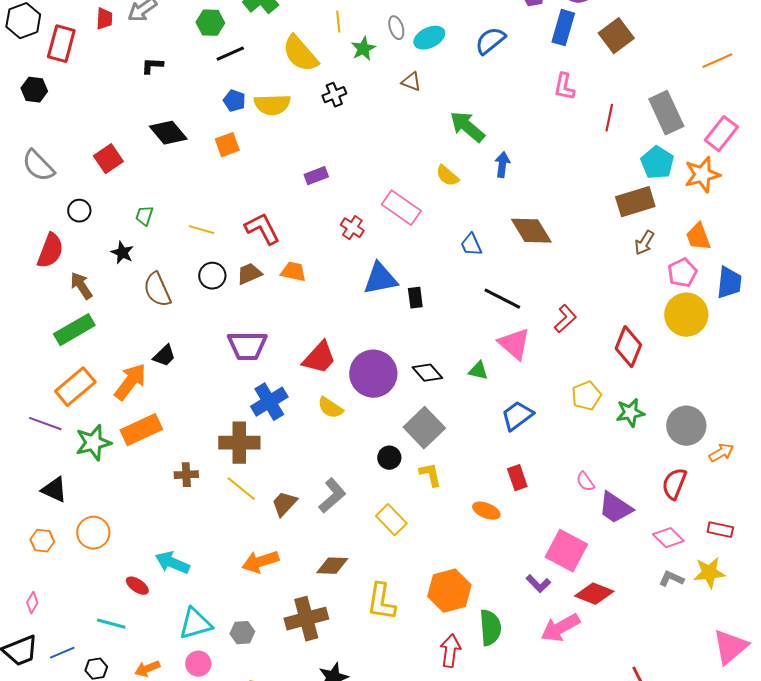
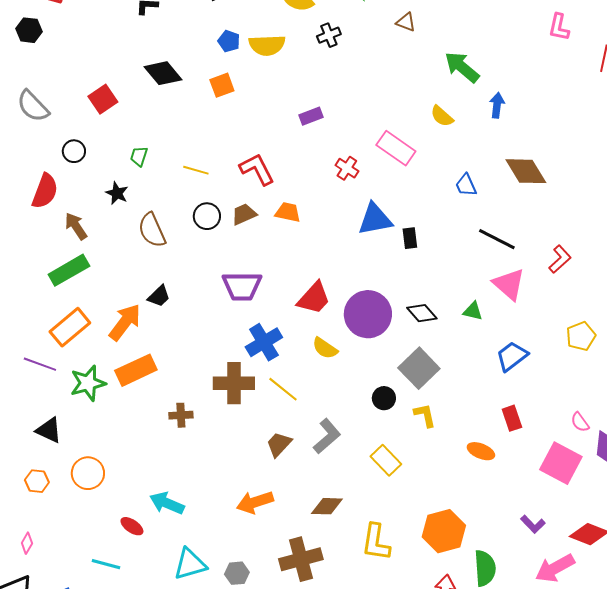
yellow line: (241, 489) -> (283, 389), moved
pink square: (566, 551) -> (561, 463), moved

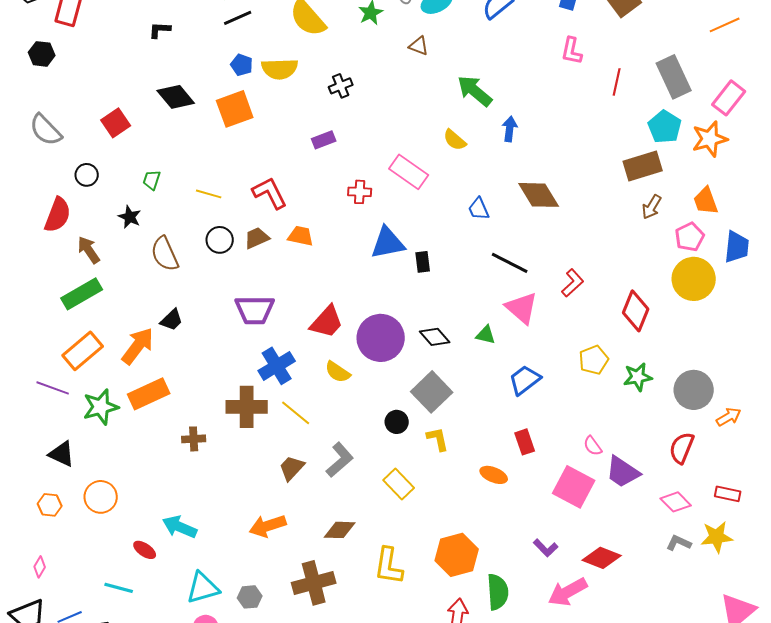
black cross: (329, 35) -> (341, 86), moved
orange square: (222, 85) -> (235, 109), size x1.5
red cross: (347, 168) -> (360, 192), turned -30

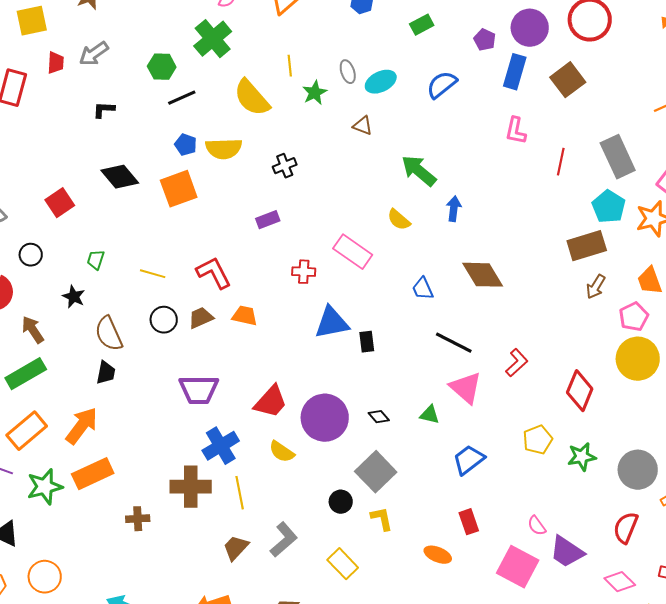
black trapezoid: (172, 320) -> (106, 373), moved, turned -35
black diamond: (435, 337) -> (379, 417), size x0.7
yellow line: (296, 413) -> (240, 493), turned 40

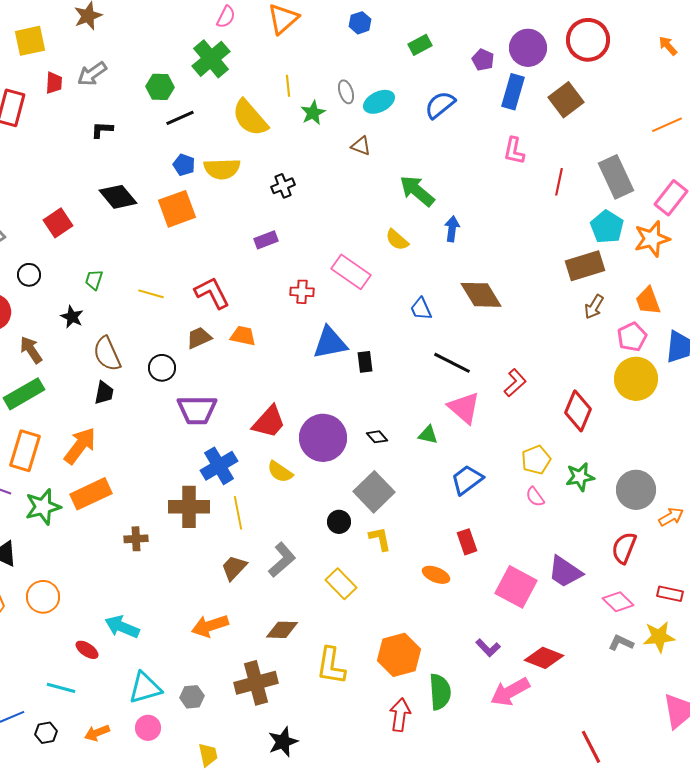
black circle: (164, 320) -> (162, 368), moved
orange rectangle: (27, 431) -> (25, 451), turned -33
pink semicircle: (537, 526) -> (535, 497), moved

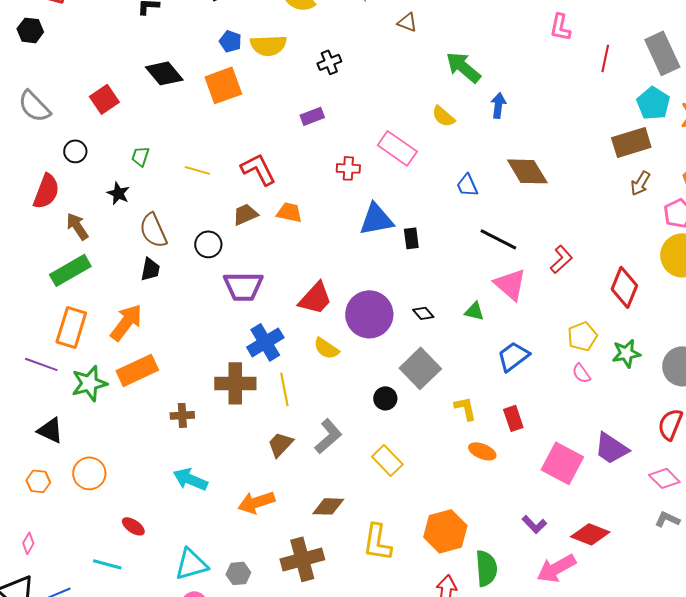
yellow L-shape: (380, 539) -> (465, 408), moved
cyan arrow: (122, 627) -> (190, 479), moved

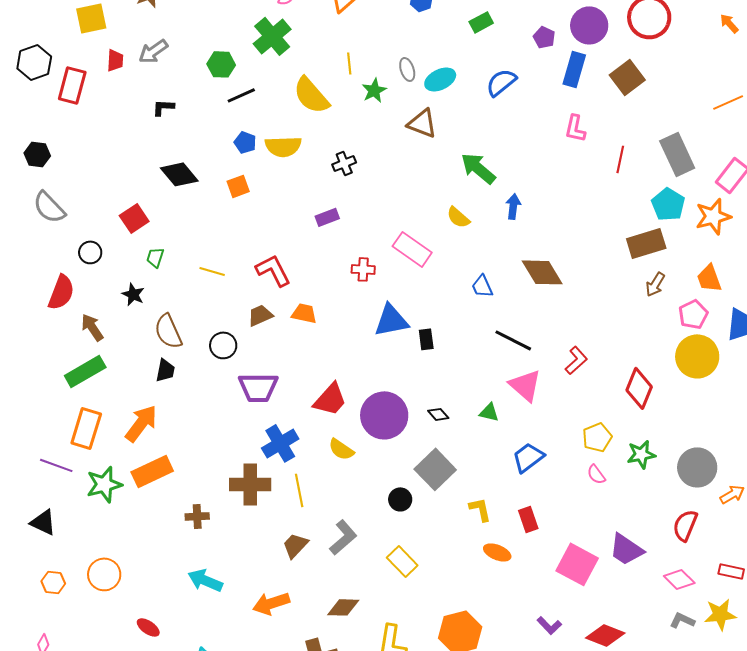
brown triangle: (407, 22) -> (422, 123), size x1.5
black hexagon: (30, 30) -> (37, 154), moved
orange square: (223, 85) -> (238, 186), size x0.6
red square: (104, 99) -> (134, 218), moved
black triangle: (50, 430) -> (43, 522), moved

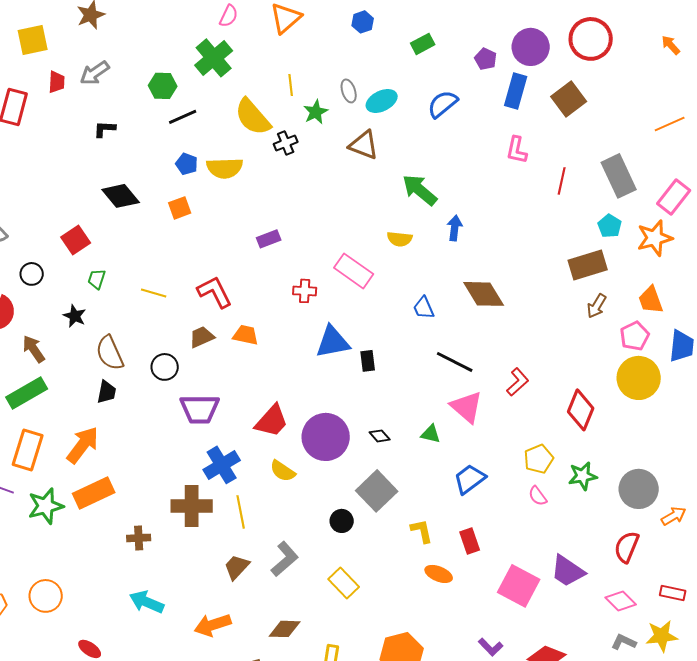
black cross: (344, 163) -> (286, 143), moved
cyan pentagon: (668, 204) -> (610, 226), size x0.7
yellow semicircle: (458, 217) -> (400, 239), turned -35

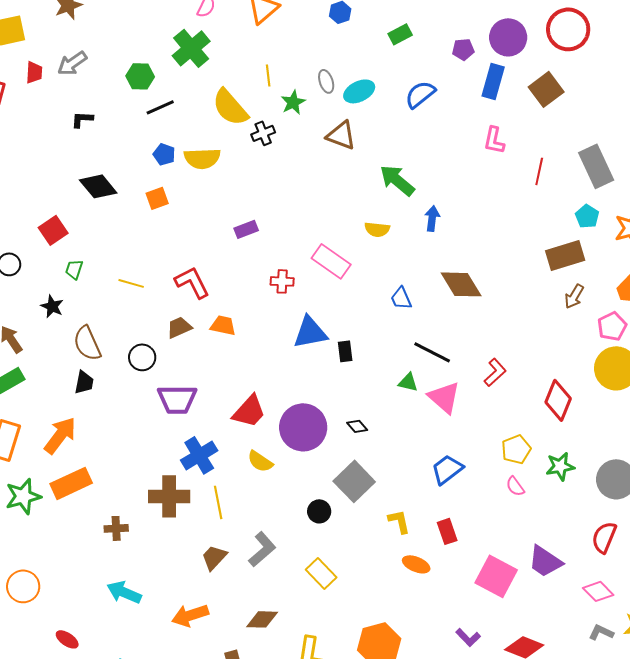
purple pentagon: (486, 59) -> (463, 49), turned -30
green triangle: (431, 434) -> (408, 382), moved

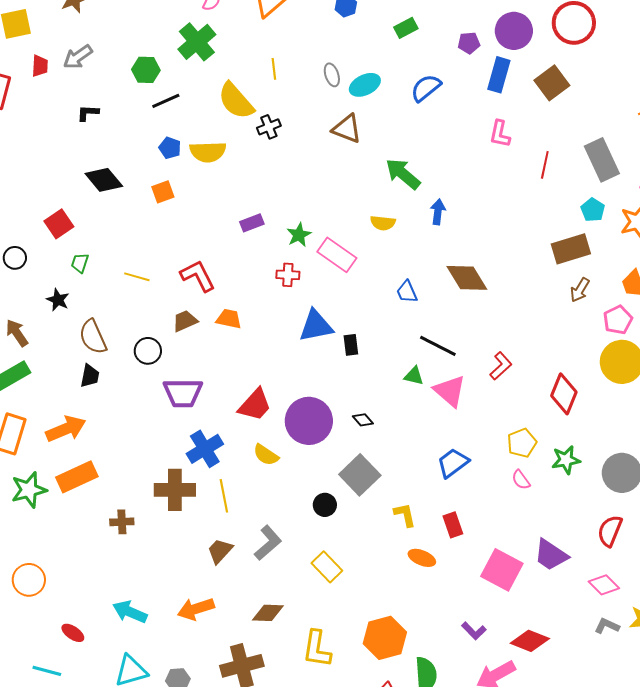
green star: (293, 102) -> (299, 235), moved
orange arrow: (60, 435) -> (66, 429), turned 30
cyan arrow: (124, 592) -> (130, 612), moved

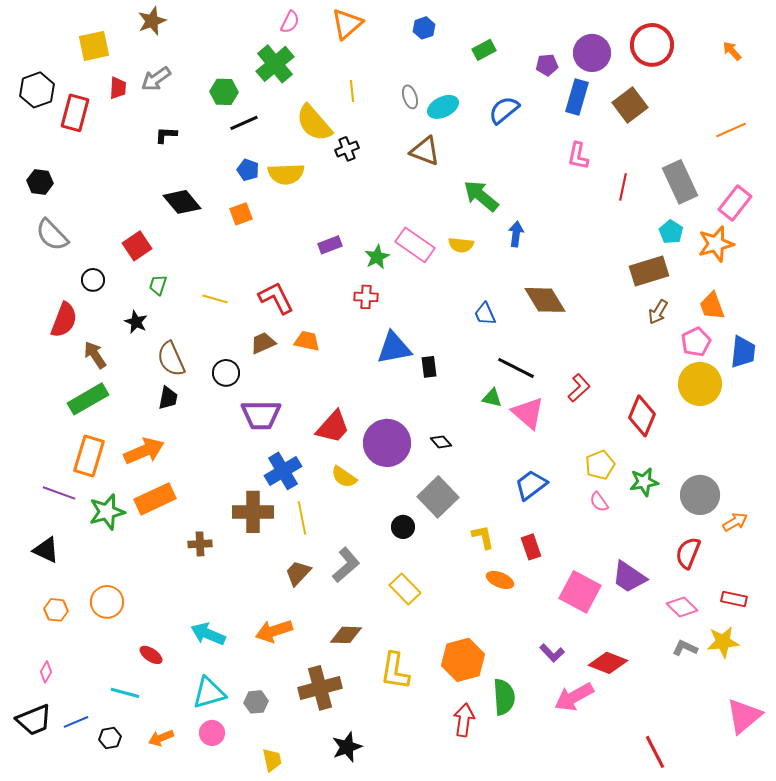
pink rectangle: (337, 255) -> (415, 245), moved

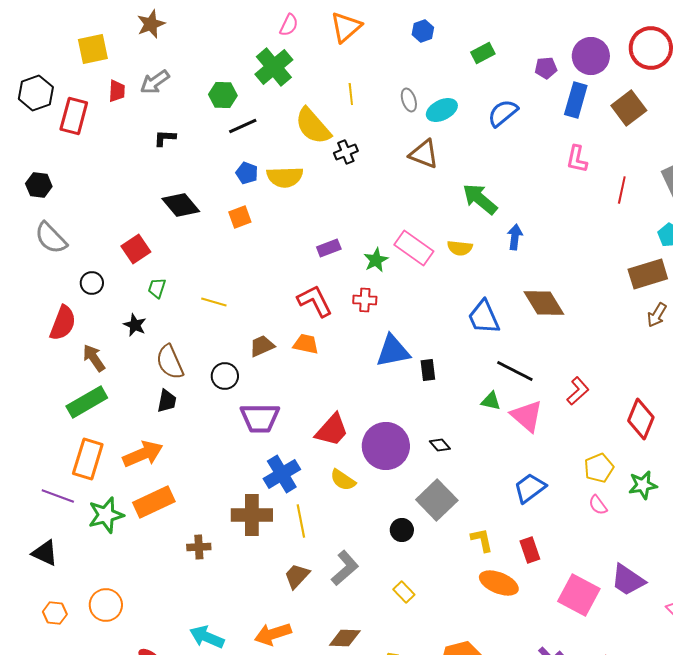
red L-shape: (276, 298) -> (315, 301), moved
blue trapezoid: (485, 314) -> (484, 317), size x1.5
orange ellipse: (500, 580) -> (499, 583), size x1.4
yellow rectangle: (405, 589) -> (404, 592), size x0.7

